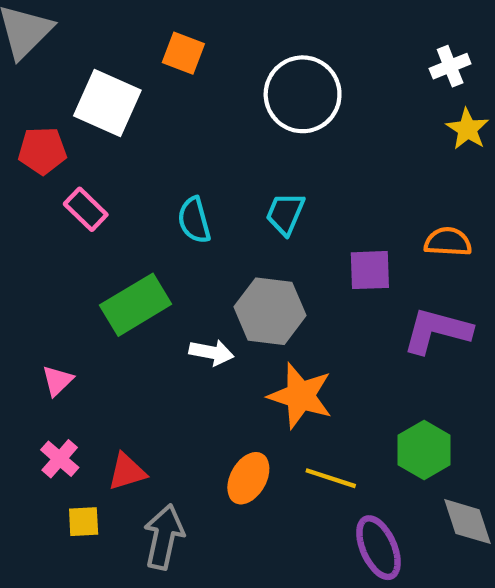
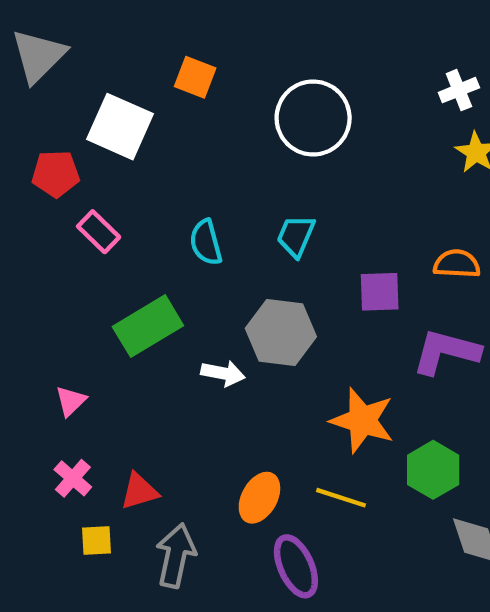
orange star: (300, 396) -> (362, 420), moved
purple ellipse: (378, 548) -> (296, 566), moved

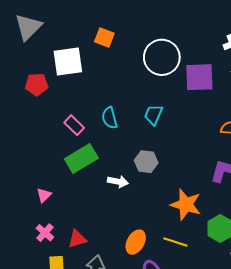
white square: (120, 127) -> (68, 61), turned -32
pink rectangle: (99, 232) -> (74, 125), moved
purple square: (380, 292) -> (199, 77), moved, size x1.4
gray hexagon: (281, 332) -> (146, 162), size x0.7

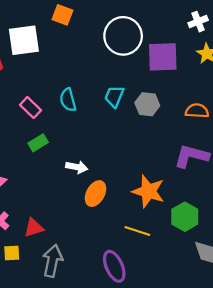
green rectangle: (81, 159) -> (38, 143), size x0.6
gray hexagon: (146, 162) -> (147, 104), moved
orange ellipse: (136, 242) -> (96, 194), moved

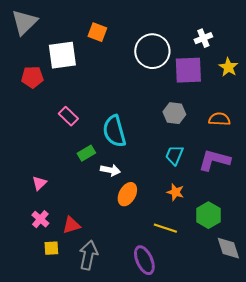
white cross: (198, 22) -> (203, 38), moved
cyan trapezoid: (114, 97) -> (174, 155), moved
cyan semicircle: (68, 100) -> (114, 131), moved, size x1.5
green rectangle: (38, 143) -> (86, 153), moved
orange star: (148, 191) -> (175, 192), size x0.6

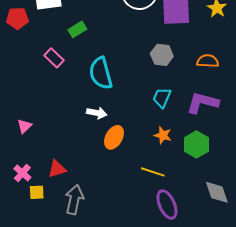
green rectangle: (86, 153) -> (77, 29), moved
green hexagon: (208, 215) -> (196, 144), moved
pink cross: (40, 219) -> (22, 173), moved
purple ellipse: (144, 260) -> (167, 205), moved

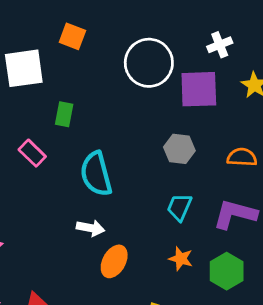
green rectangle: (77, 29) -> (64, 114), turned -48

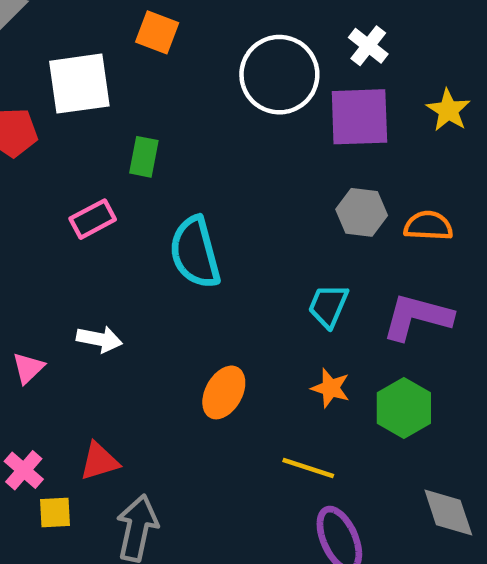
white cross: (220, 45) -> (368, 46), moved, turned -30
gray hexagon: (179, 149) -> (362, 212), moved
pink rectangle: (32, 153) -> (93, 219), turned -72
white arrow: (91, 228) -> (99, 339), moved

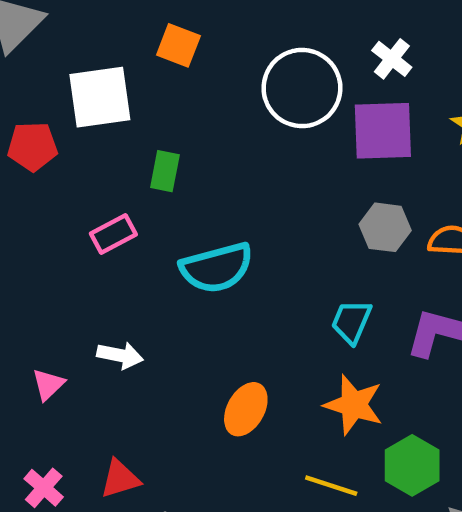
cyan semicircle: (195, 252) -> (217, 268), turned -90
orange star: (331, 388) -> (354, 405), size x1.5
green hexagon: (404, 408) -> (412, 465), moved

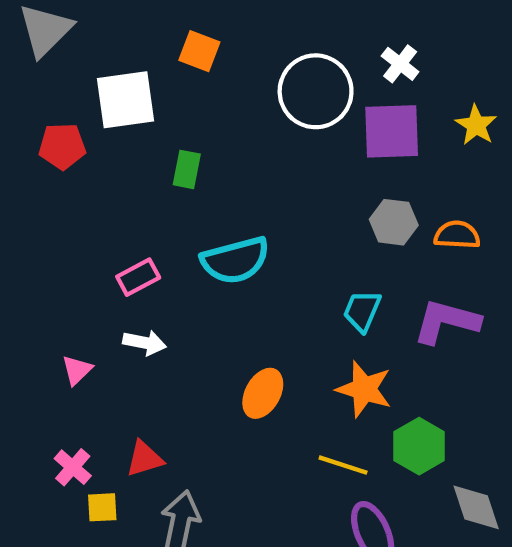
pink rectangle: (113, 234) -> (138, 277), moved

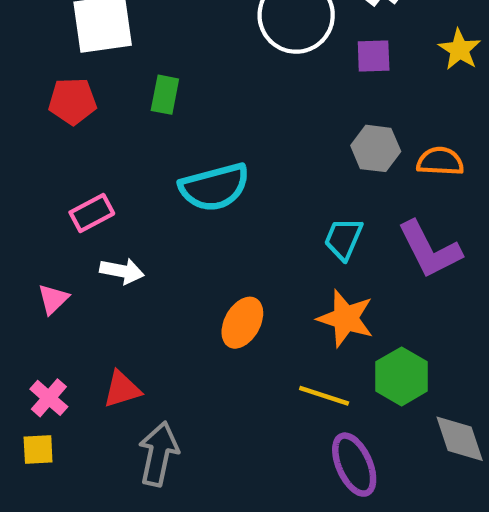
purple square: (392, 131) -> (374, 56), size x0.6
red pentagon: (62, 146) -> (72, 101), moved
pink rectangle: (138, 277) -> (92, 213), moved
purple L-shape: (447, 321) -> (429, 250), turned -132
yellow square: (102, 507) -> (38, 450), moved

